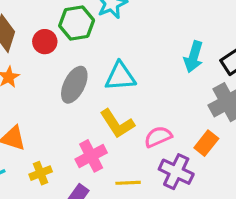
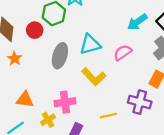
cyan arrow: (194, 57) -> (137, 22), turned 48
pink semicircle: (158, 137) -> (123, 53), moved
pink cross: (91, 156) -> (65, 102), moved, turned 30

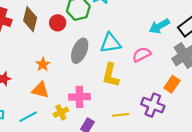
orange star: (15, 59) -> (43, 64), moved
yellow L-shape: (94, 77) -> (111, 75), turned 50

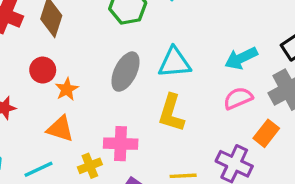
red circle: (58, 23) -> (43, 70), moved
cyan arrow: (159, 26) -> (241, 58), moved
pink semicircle: (142, 55) -> (238, 98), moved

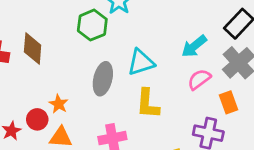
red circle: (43, 70) -> (37, 119), moved
orange rectangle: (266, 133) -> (229, 102), turned -45

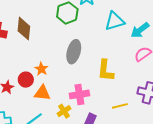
cyan triangle: (141, 62) -> (115, 21), moved

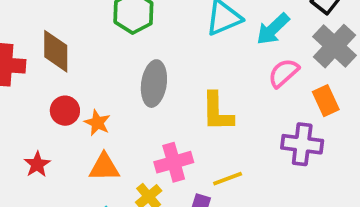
red circle: (26, 80) -> (65, 111), moved
yellow line: (120, 106) -> (228, 179), moved

